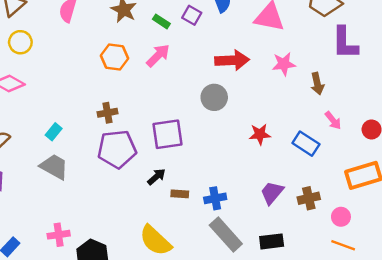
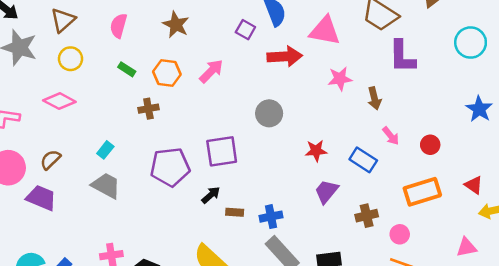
green rectangle: (161, 21) -> (127, 69), moved
red arrow: (232, 60) -> (285, 56), moved
brown cross: (108, 113) -> (148, 109), moved
purple trapezoid: (272, 193) -> (326, 191), moved

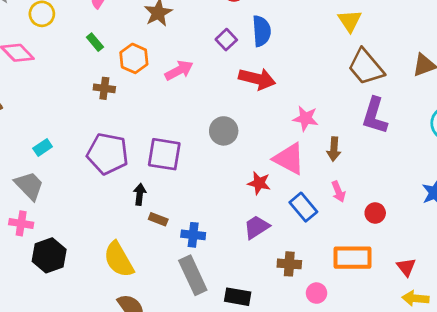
pink triangle: (325, 31) -> (289, 159), moved
cyan rectangle: (105, 150) -> (43, 148), moved
gray trapezoid: (106, 186) -> (29, 186), moved
black arrow: (211, 195) -> (140, 194), turned -60

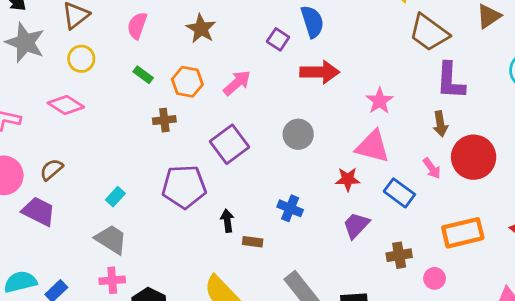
pink star: (305, 118) -> (380, 101), turned -30
brown arrow: (334, 149) -> (440, 124), moved
purple square: (164, 154) -> (229, 144), moved, turned -32
red circle: (375, 213) -> (474, 157), moved, size x2.0
blue cross: (193, 235) -> (290, 208), moved, turned 30

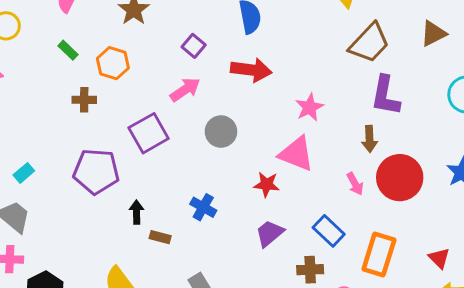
brown trapezoid: (429, 33) -> (369, 43), turned -90
purple square: (278, 39) -> (194, 46), moved
pink arrow: (237, 83) -> (185, 90), moved
blue rectangle: (399, 193) -> (329, 231), moved
orange rectangle: (463, 233) -> (379, 255), turned -66

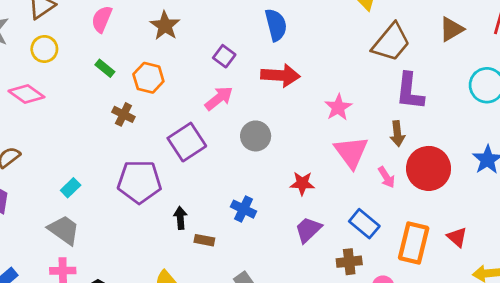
brown cross: (84, 100) -> (123, 114), turned 30
pink triangle: (296, 154) -> (351, 152), moved, turned 36
red triangle: (439, 258) -> (457, 237), moved

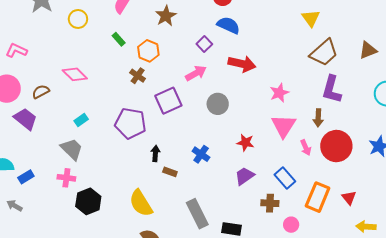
blue semicircle: (276, 25) -> (228, 25), moved, turned -60
pink diamond: (26, 94) -> (75, 74), moved
brown cross: (123, 114) -> (138, 76), moved

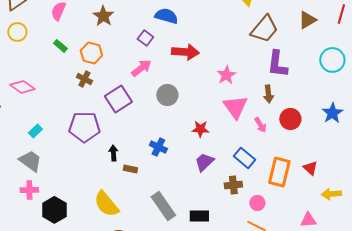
red circle: (336, 146) -> (290, 119), size x0.7

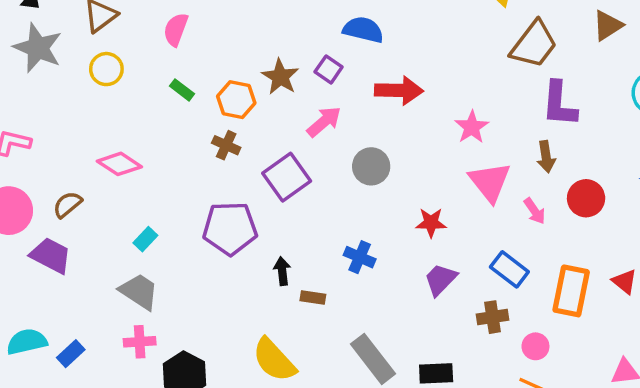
brown star: (103, 16) -> (280, 77), moved

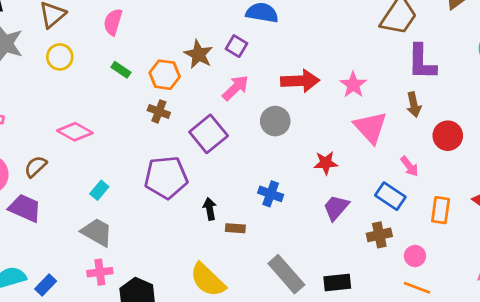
red arrow: (399, 90) -> (300, 81), moved
pink arrow: (535, 211) -> (409, 166), moved
orange rectangle: (571, 291) -> (441, 210), size x0.7

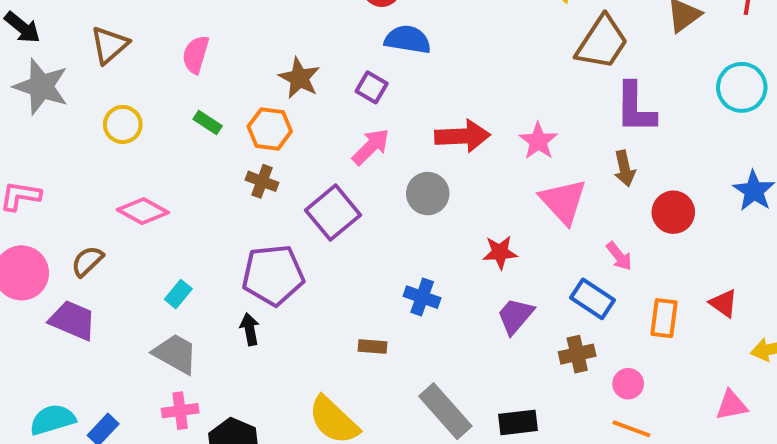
brown star: (198, 54) -> (299, 78), moved
yellow circle: (60, 57) -> (123, 124), moved
black arrow: (210, 209) -> (250, 329), moved

